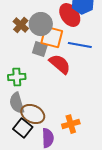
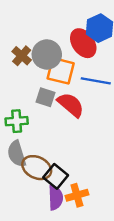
gray square: (40, 49) -> (46, 97), moved
orange cross: (71, 124) -> (77, 195), moved
black square: (23, 128) -> (56, 176), moved

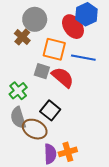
gray circle: (47, 54) -> (35, 19), moved
green cross: (17, 121) -> (18, 91), turned -36
black square: (56, 176) -> (50, 110), moved

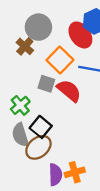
orange square: (54, 49) -> (60, 60), turned 30
black square: (50, 110) -> (41, 127), moved
brown ellipse: (35, 129) -> (38, 147), turned -65

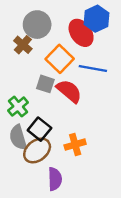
orange cross: (75, 172) -> (75, 145), moved

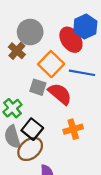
orange cross: (75, 145) -> (73, 129), moved

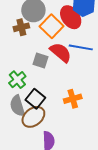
brown cross: (17, 51) -> (21, 27), turned 35
orange square: (51, 64) -> (52, 26), moved
red semicircle: (60, 94) -> (61, 52), moved

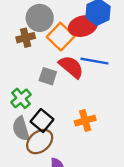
red ellipse: (71, 17) -> (83, 26), turned -70

